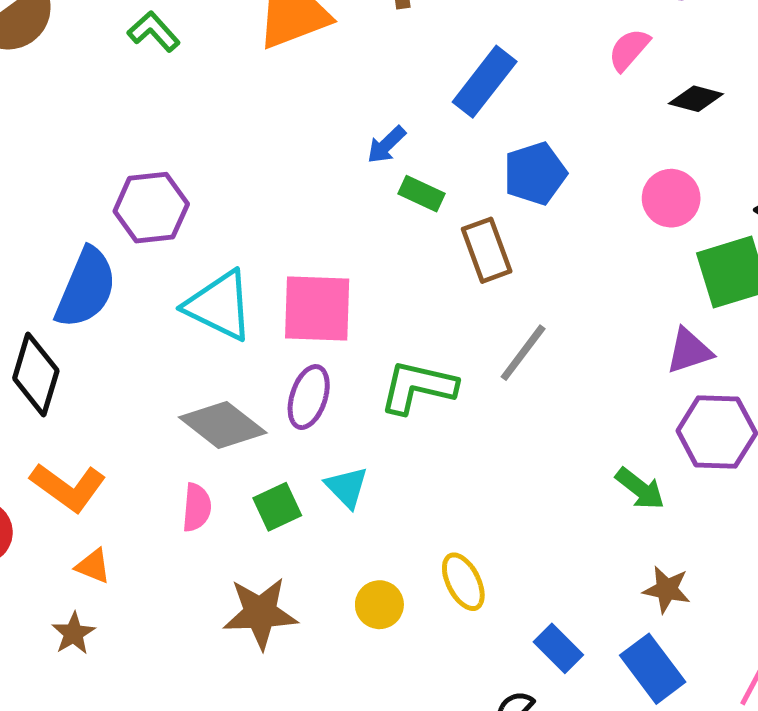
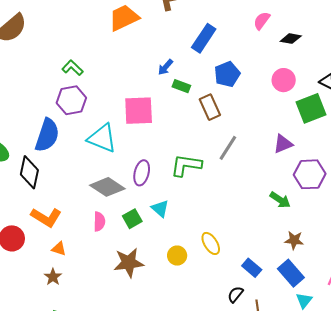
green L-shape: (154, 32) -> (73, 68), moved
pink square: (317, 308) -> (139, 111), moved
purple triangle: (689, 351) -> (283, 144), moved

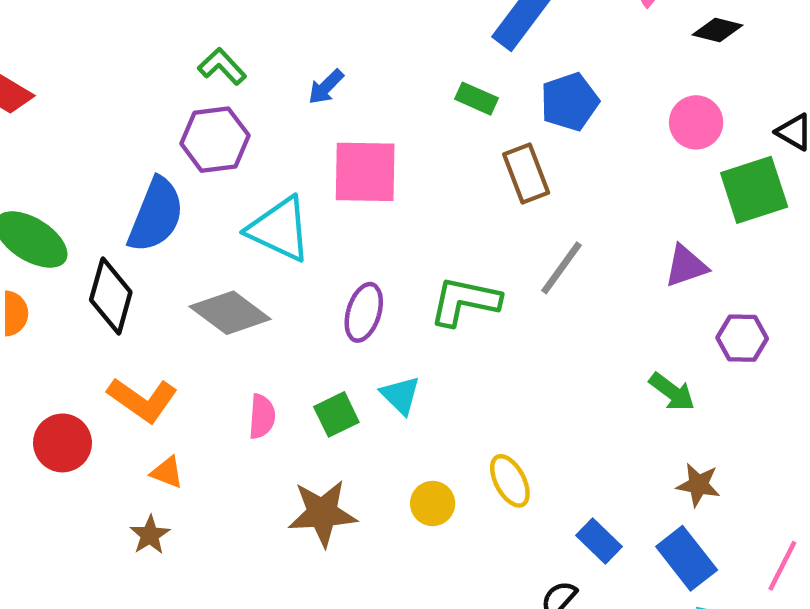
blue arrow: (165, 67) -> (326, 87), moved
green rectangle: (181, 86) -> (476, 99), moved
purple hexagon: (310, 174) -> (742, 338), size x0.7
gray diamond: (107, 187) -> (230, 313), moved

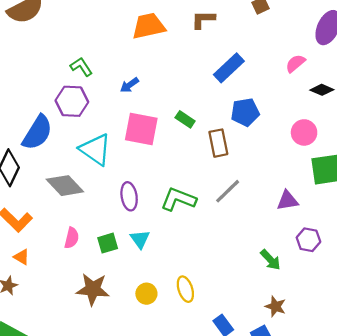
green rectangle: (476, 99) -> (185, 119), moved
purple ellipse: (364, 312) -> (129, 196), turned -36

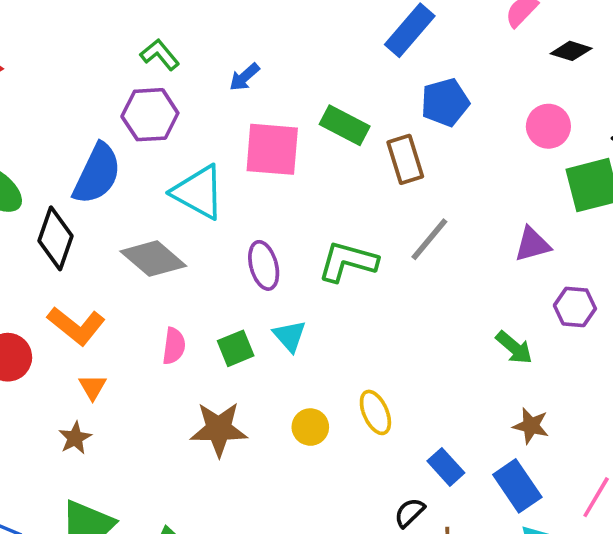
green rectangle: (185, 119) -> (345, 125), size x1.4
orange triangle: (22, 257) -> (93, 387), turned 35

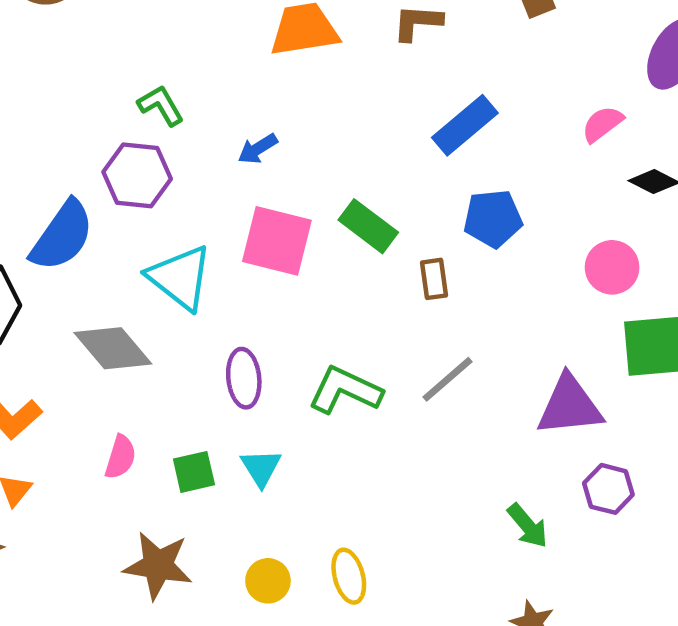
brown rectangle: (405, 159) -> (434, 279), size x0.7
purple triangle: (532, 244) -> (570, 406), size x1.5

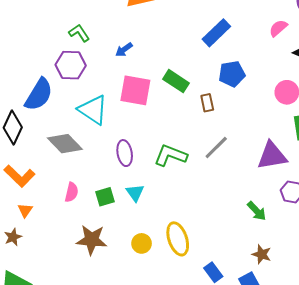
yellow ellipse: (349, 576) -> (178, 239), size x1.4

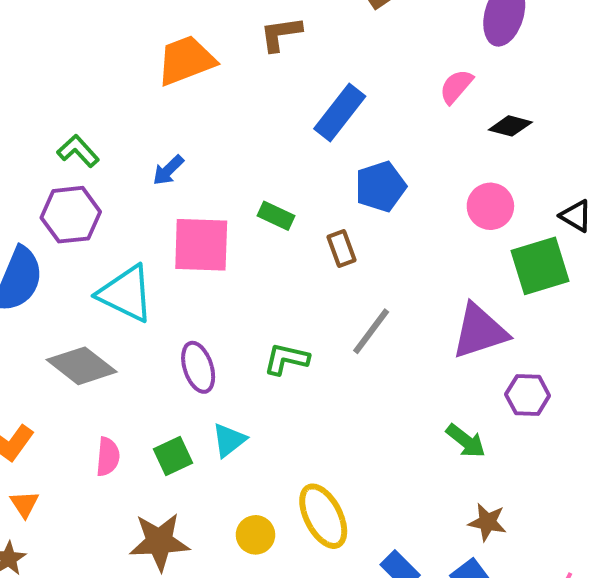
green rectangle: (176, 81) -> (276, 216), size x0.7
green L-shape: (171, 155) -> (286, 359), size x0.7
cyan triangle: (135, 193) -> (229, 440), turned 36

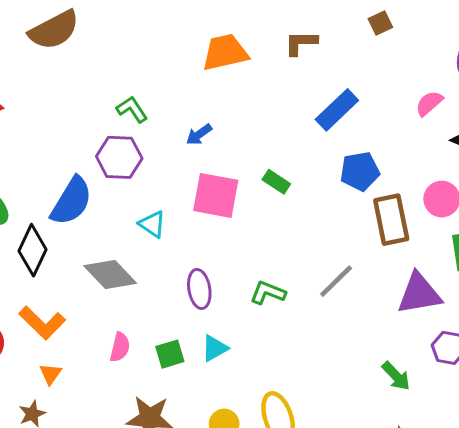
brown rectangle: (342, 249) -> (391, 220), moved, size x1.8
cyan triangle: (126, 294) -> (152, 224), size x0.6

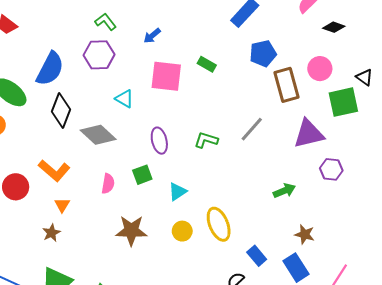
blue semicircle: (71, 201) -> (50, 69), moved
black diamond: (33, 250) -> (61, 110), moved
cyan triangle: (215, 348) -> (177, 192), moved
green square: (170, 354) -> (142, 175), moved
green arrow: (396, 376) -> (284, 191), moved, turned -65

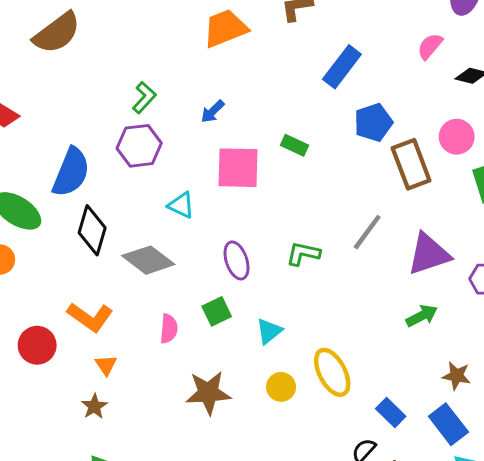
green L-shape: (106, 22) -> (144, 98), turned 85
purple triangle: (309, 134) -> (429, 254), moved

